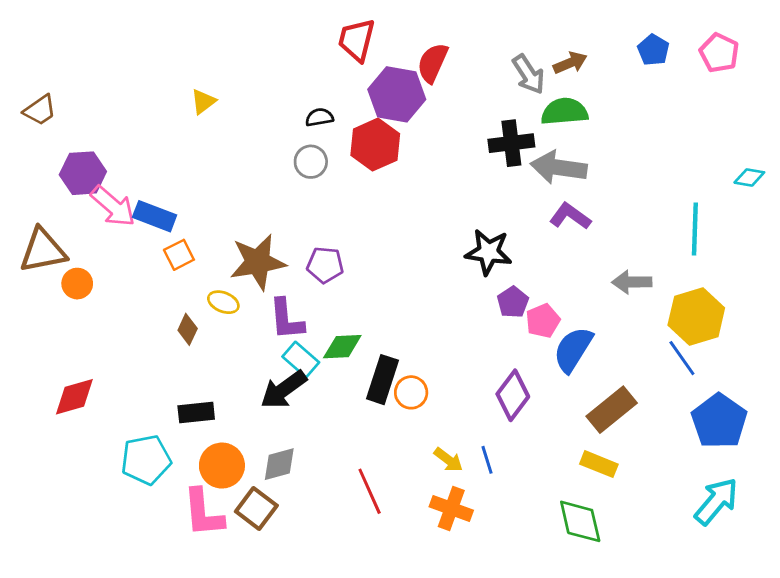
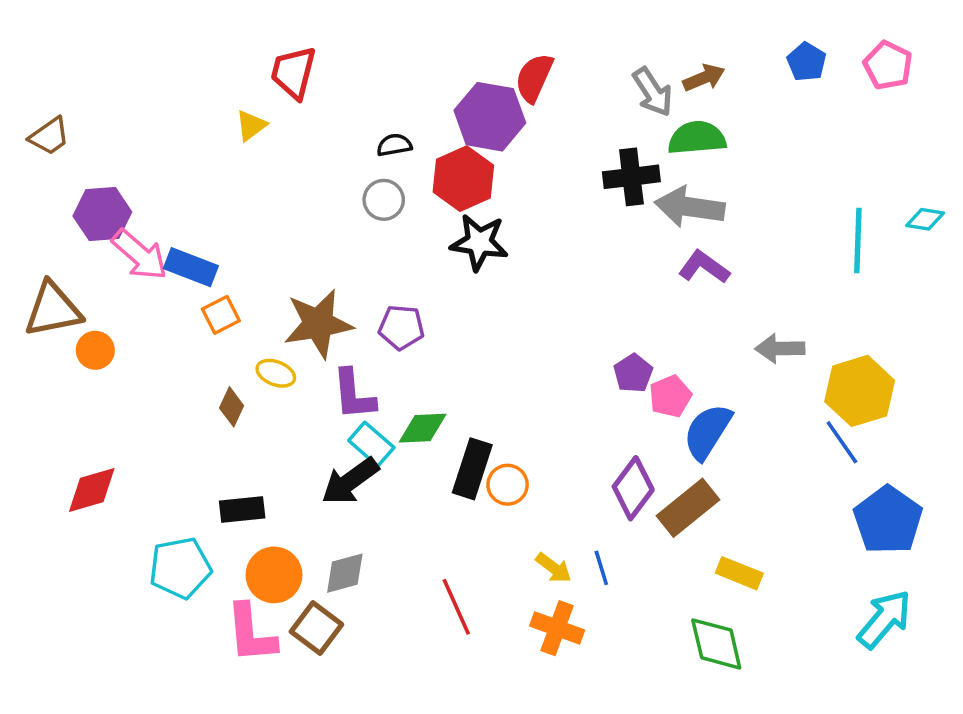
red trapezoid: (357, 40) -> (293, 72), moved
cyan line: (695, 229) -> (858, 241), moved
black star: (488, 252) -> (479, 242), moved
brown rectangle: (612, 410) -> (688, 508), moved

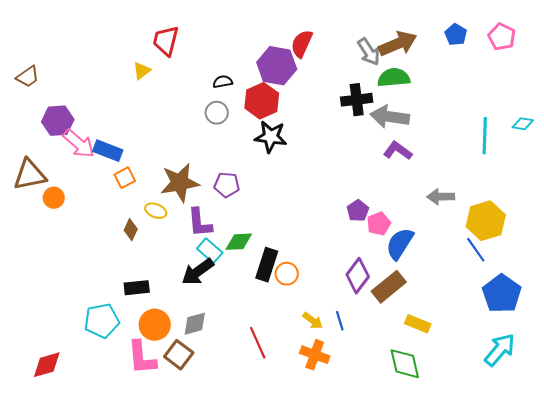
brown arrow: (704, 78) -> (398, 44), size x1.6
red diamond: (92, 490) -> (47, 365), moved

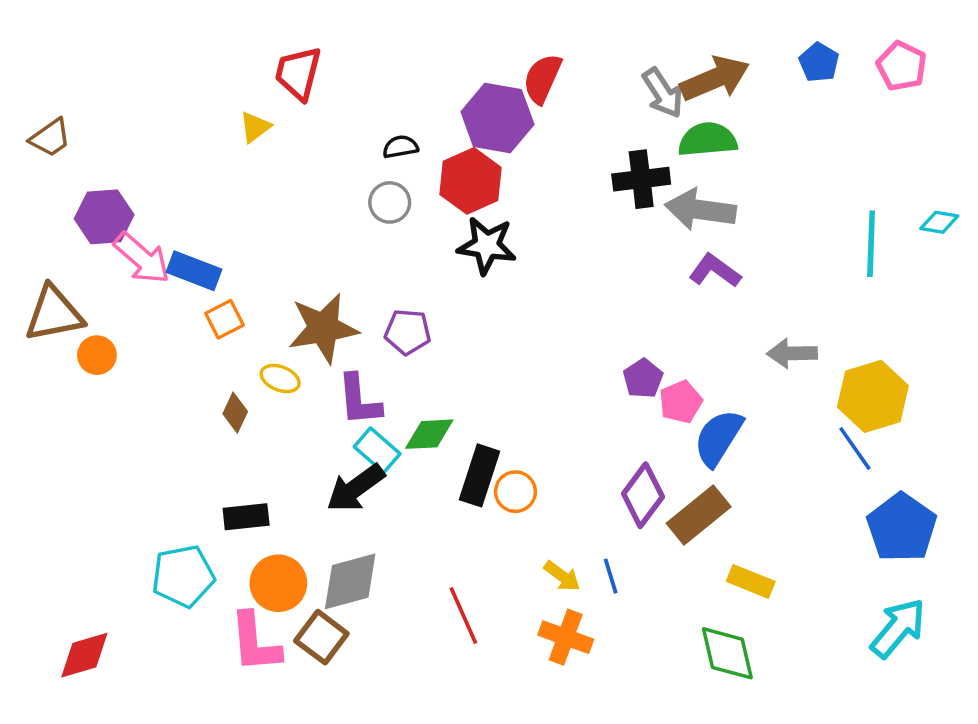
gray diamond: (195, 324) -> (350, 581), size x1.4

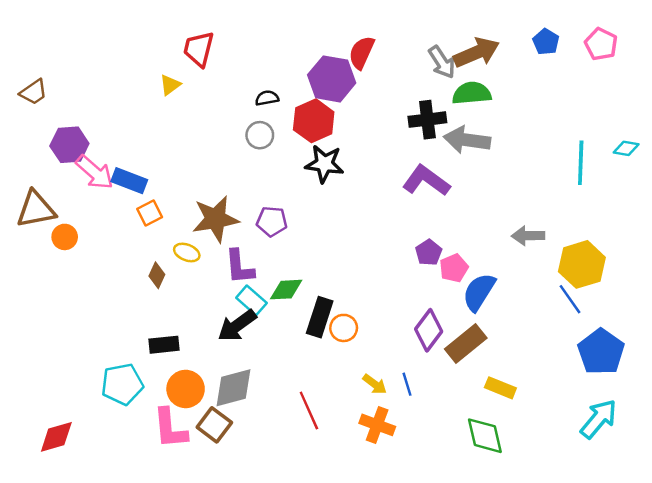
purple L-shape: (715, 271) -> (426, 181), moved, size x1.4

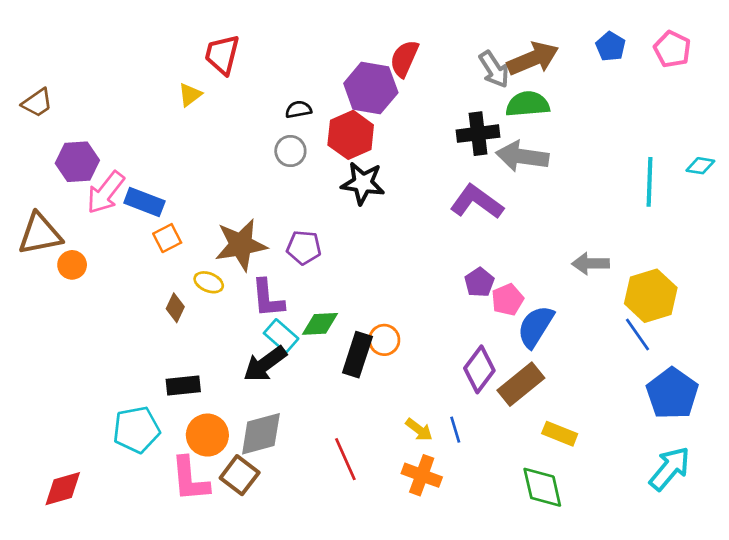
pink arrow: (95, 172) -> (106, 193), turned 87
orange circle: (344, 328) -> (384, 340), moved

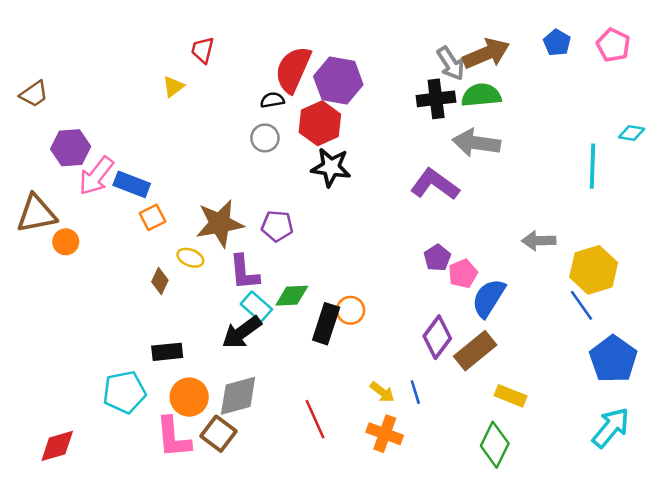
red trapezoid: (222, 55) -> (203, 50), size x0.7
red semicircle: (404, 59) -> (293, 70), moved, size x1.4
black cross: (478, 134) -> (436, 99), moved
cyan diamond: (700, 166) -> (632, 133), moved
green diamond: (542, 487) -> (495, 445), turned 39

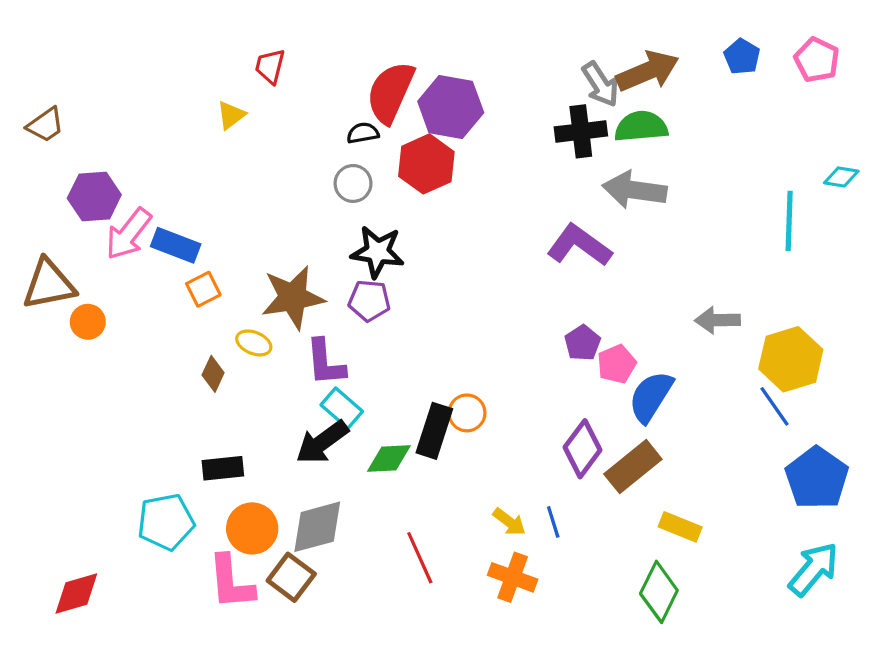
black star: (331, 167) -> (377, 252), moved
green diamond: (292, 296) -> (389, 458), moved

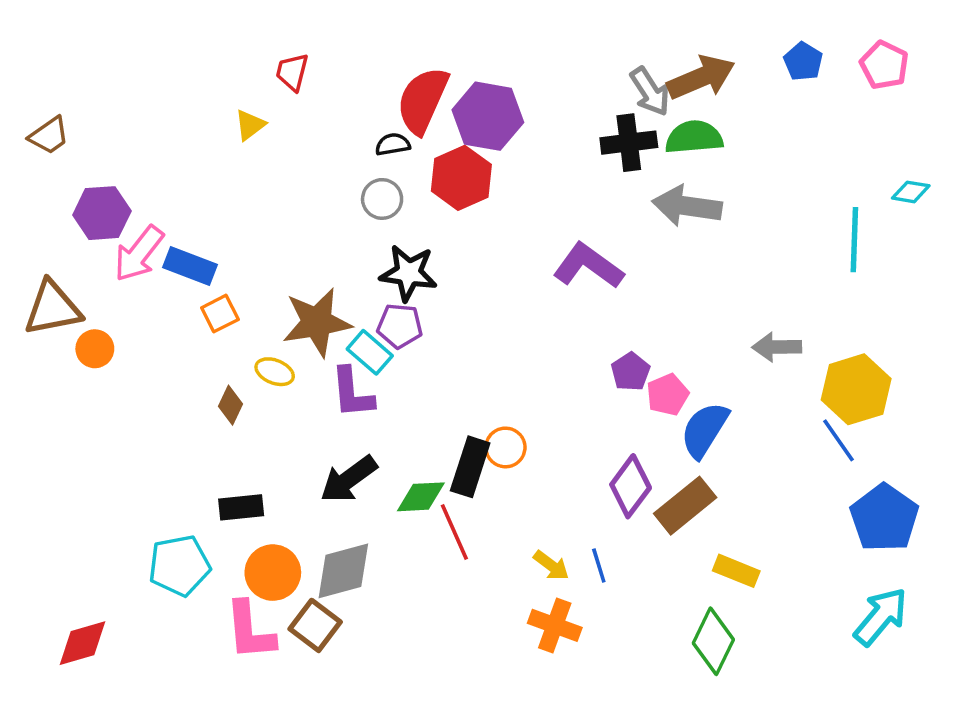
purple L-shape: (579, 245) -> (588, 266), moved
cyan rectangle: (342, 408) -> (370, 352), moved
red line: (420, 558) -> (454, 532), moved

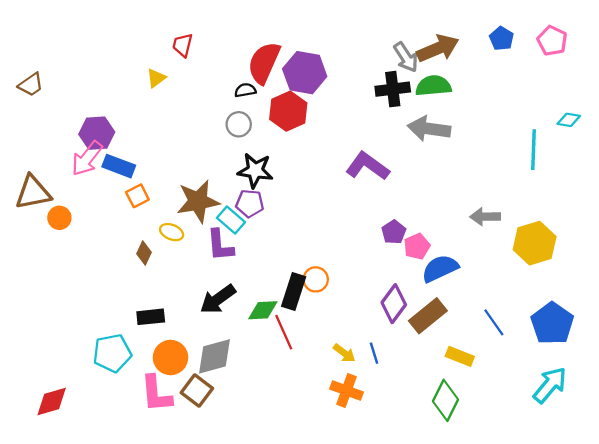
purple hexagon: (102, 213) -> (97, 133), moved
blue semicircle: (705, 430) -> (440, 268), turned 33
blue line: (838, 440) -> (494, 322), moved

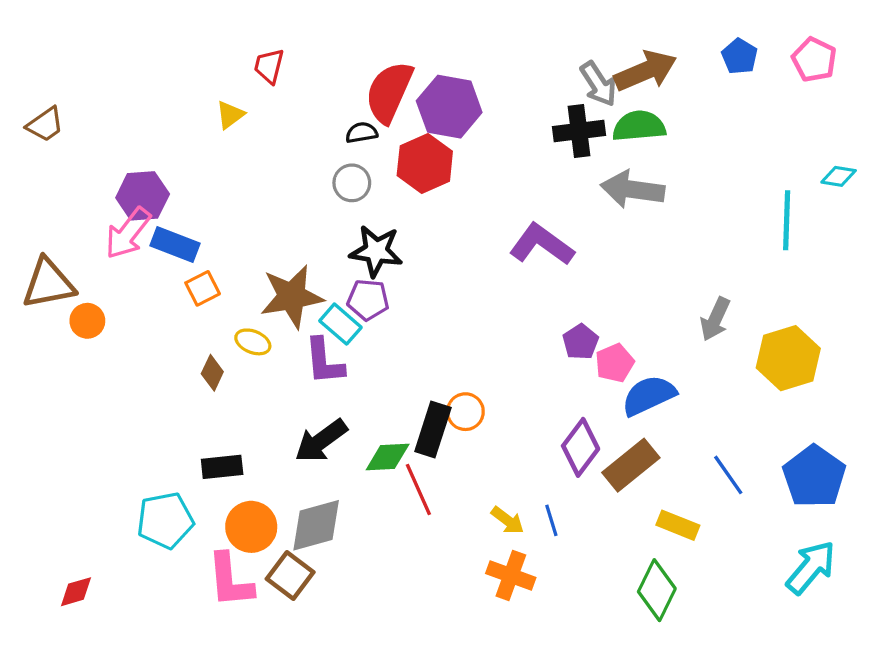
gray arrow: (485, 217) -> (715, 319), turned -64
red diamond: (52, 401) -> (76, 592), size x0.7

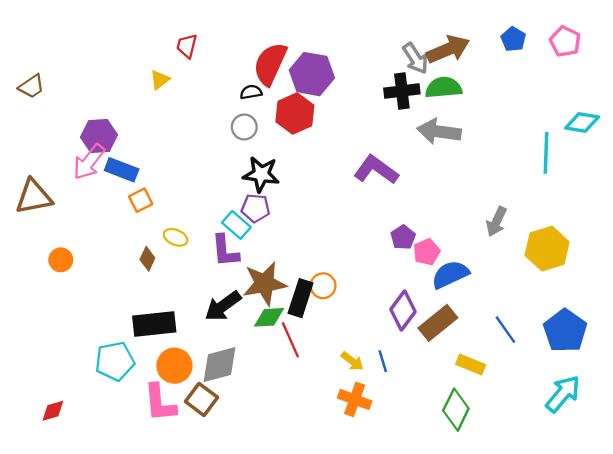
cyan diamond: (839, 176) -> (582, 123), size x1.4
brown star: (292, 296) -> (265, 283), moved
orange circle: (87, 321) -> (61, 260), moved
black rectangle: (222, 467) -> (154, 324), size x1.5

